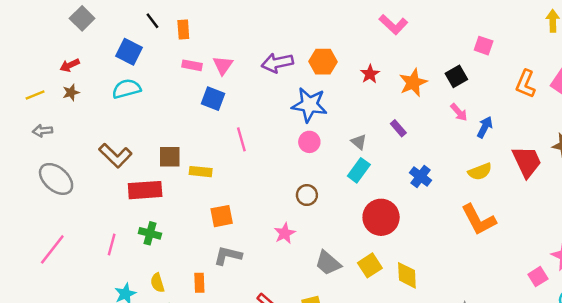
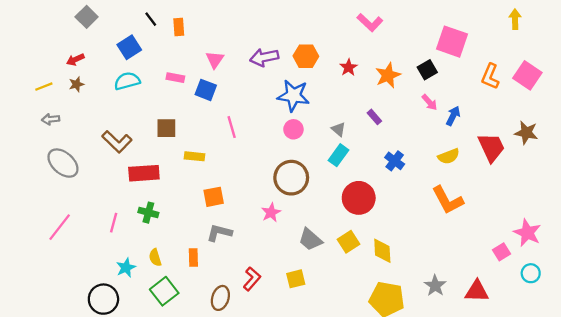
pink square: (484, 46) -> (452, 42), size x1.8
blue square: (129, 52) -> (129, 47), turned 30
pink rectangle: (192, 65) -> (175, 78), moved
brown square: (170, 157) -> (166, 128), moved
brown circle: (307, 195) -> (291, 178), size x1.8

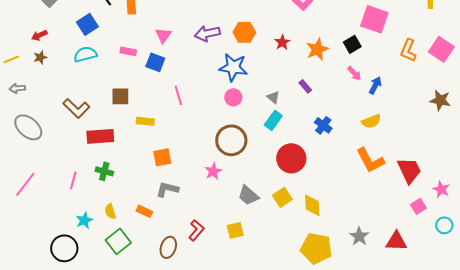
red trapezoid: (491, 147) -> (409, 170), moved
pink star: (527, 233) -> (441, 189), size x0.7
orange rectangle: (193, 257) -> (144, 211), turned -63

